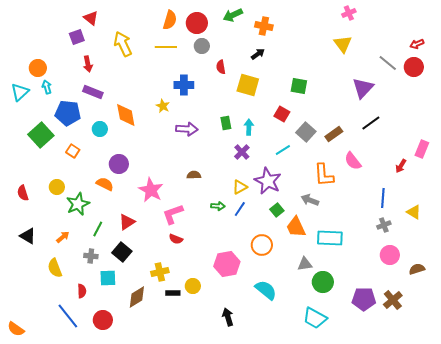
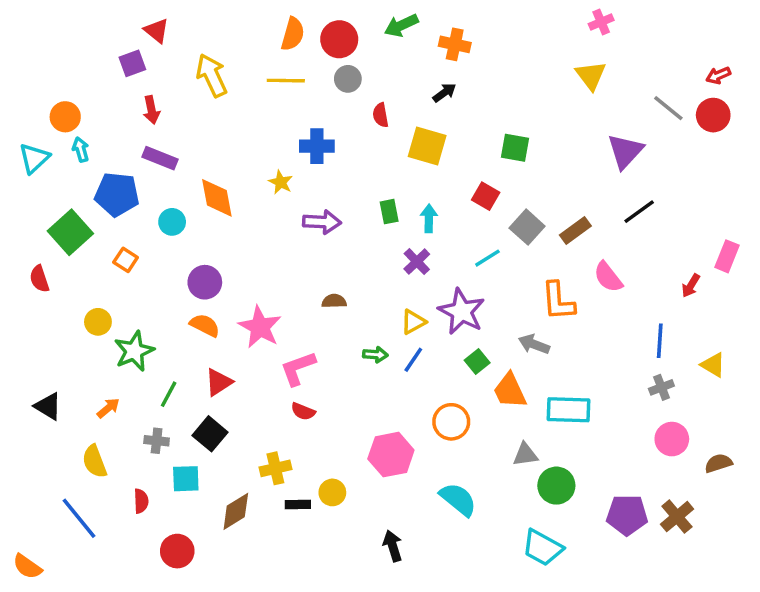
orange semicircle: (105, 184) -> (205, 325), moved
red semicircle: (23, 193) -> (39, 279), moved
blue line: (68, 316) -> (79, 518), moved

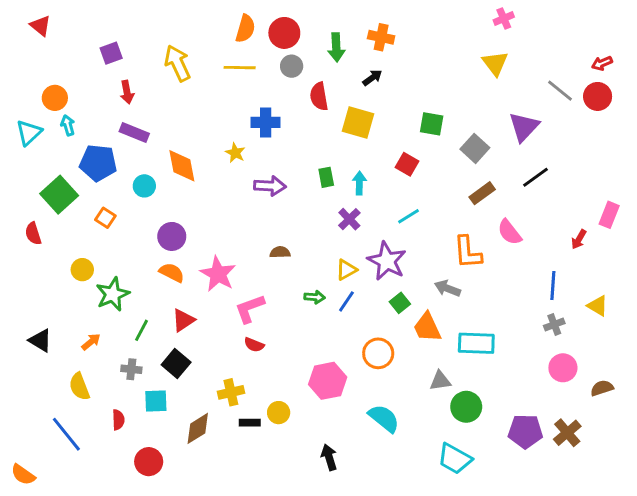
green arrow: (401, 25) -> (336, 47), moved, turned -68
red triangle: (157, 31) -> (40, 26), moved
red semicircle: (381, 115) -> (319, 96), size x1.4
gray square: (527, 227) -> (475, 148), moved

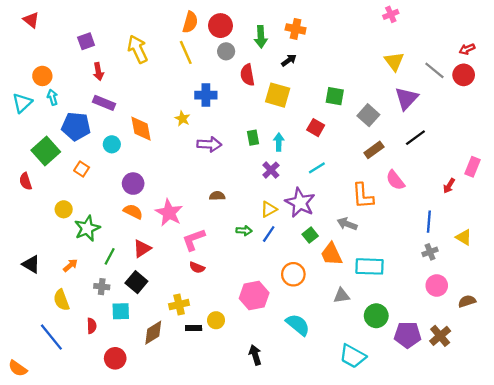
yellow triangle: (495, 63) -> (394, 61), moved
yellow line: (240, 68) -> (186, 52), turned 65
green circle: (466, 407) -> (376, 316), moved

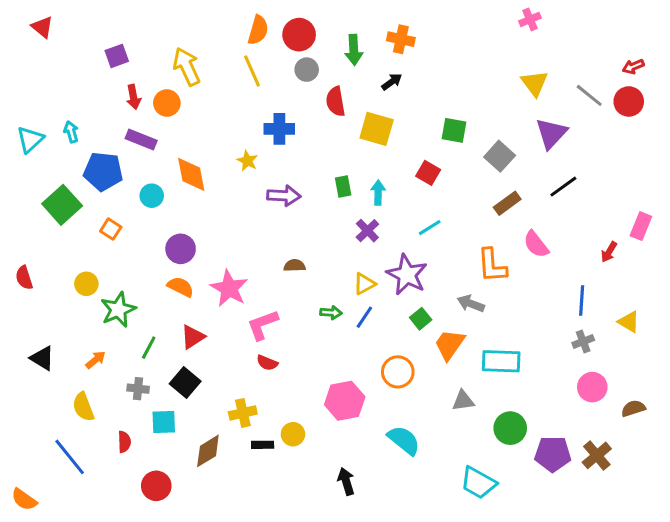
orange circle: (42, 76) -> (167, 103), moved
red semicircle: (26, 181) -> (24, 278), moved
orange trapezoid: (331, 254) -> (449, 345), turned 60

